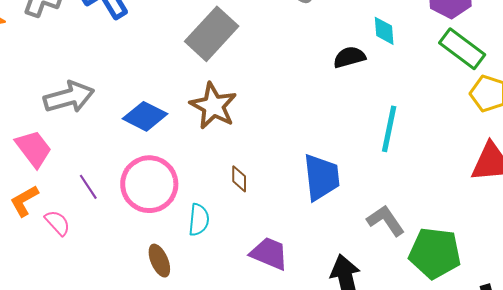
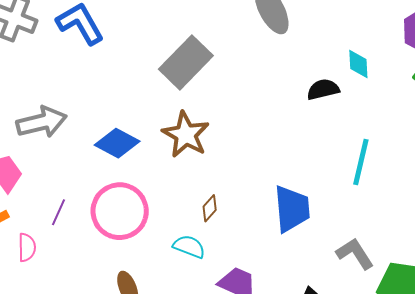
brown diamond: (239, 179) -> (210, 208), turned 40
purple line: (88, 187) -> (59, 212), turned 56
cyan semicircle: (199, 220) -> (189, 247), moved, turned -76
pink semicircle: (57, 223) -> (27, 247), turned 40

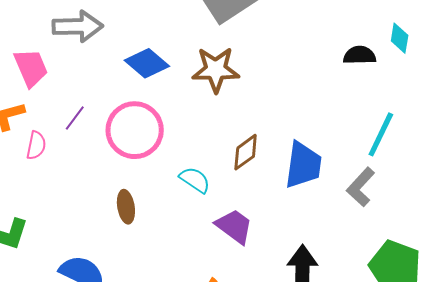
brown star: (186, 135) -> (216, 70), turned 30
brown diamond: (210, 208) -> (246, 152), moved, size x1.4
gray L-shape: (355, 254) -> (361, 187), moved, turned -117

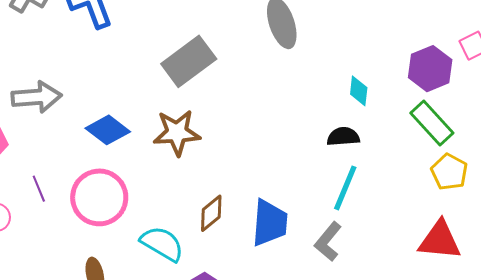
black semicircle: (360, 55) -> (343, 137), moved
purple line: (75, 118) -> (39, 189), turned -56
cyan semicircle: (195, 180) -> (162, 244), size x1.4

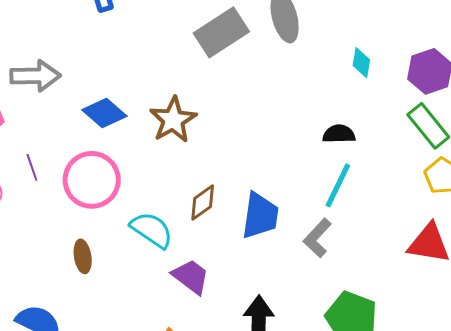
gray rectangle: (189, 61) -> (221, 32), moved
cyan diamond: (359, 91) -> (361, 63), moved
brown star: (177, 133) -> (173, 120), turned -30

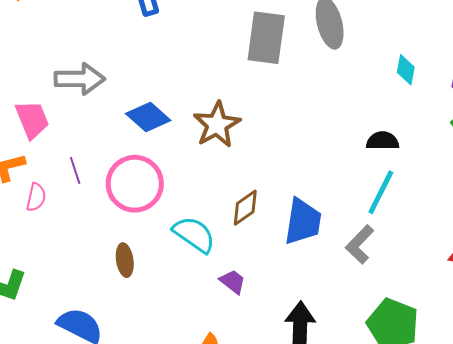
gray rectangle: (221, 32) -> (266, 38), turned -50
purple trapezoid: (191, 277) -> (233, 282), size x0.7

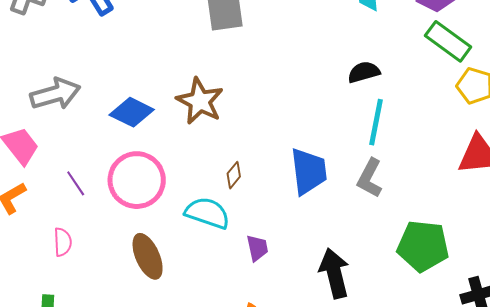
pink semicircle: (36, 197) -> (63, 242), moved
brown diamond: (245, 208) -> (234, 175), moved, size x0.7
brown ellipse: (125, 260) -> (148, 256), size x1.4
purple trapezoid: (233, 282) -> (257, 248), turned 56

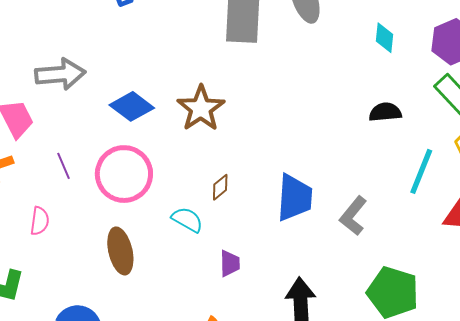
black semicircle: (364, 72) -> (385, 112), moved
cyan line: (376, 122) -> (421, 171), moved
cyan semicircle: (207, 213) -> (187, 220), size x0.7

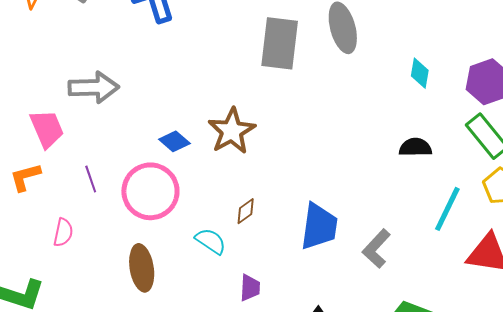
blue diamond: (132, 106) -> (174, 141), moved, size x0.7

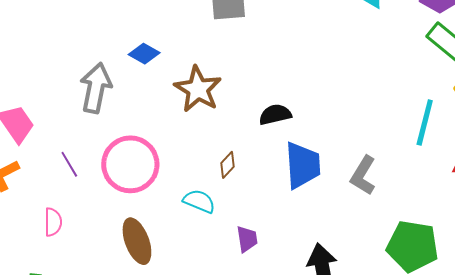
gray arrow: (94, 87) -> (96, 88), moved, turned -66
blue diamond: (174, 141) -> (144, 54), moved
black semicircle: (415, 147) -> (275, 114), moved

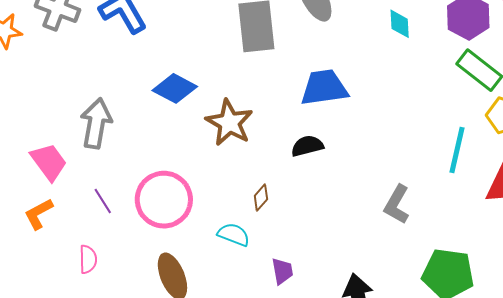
blue diamond: (144, 54) -> (175, 88), size x1.4
gray arrow: (96, 88) -> (96, 123), moved
blue trapezoid: (303, 165) -> (324, 88), moved, turned -93

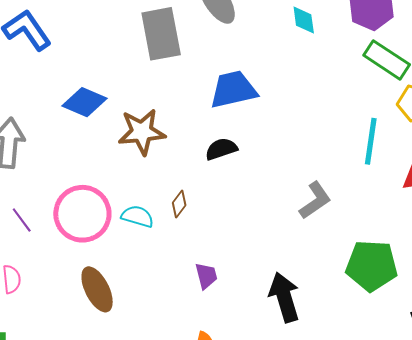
brown star: (229, 123) -> (142, 132), turned -30
gray L-shape: (397, 205) -> (315, 200), turned -150
cyan semicircle: (234, 235) -> (137, 216), moved

